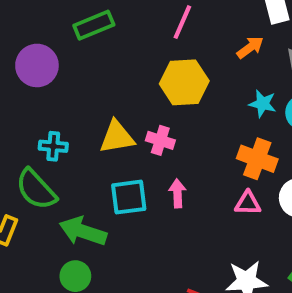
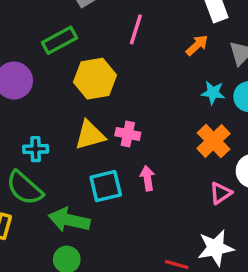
yellow hexagon: (184, 82) -> (95, 79), moved
orange cross: (257, 159) -> (213, 141), turned 32
pink triangle: (248, 203) -> (221, 193), moved, turned -30

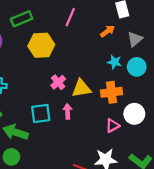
pink cross: (128, 134) -> (58, 82), turned 32
yellow triangle: (90, 135) -> (81, 88), moved
orange cross: (213, 141) -> (112, 92), turned 30

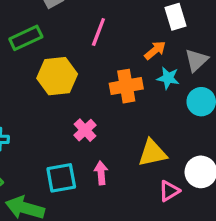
cyan star: (114, 62) -> (168, 78), moved
yellow triangle: (81, 88) -> (152, 153), moved
orange cross: (112, 92) -> (126, 86), moved

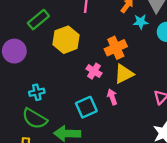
orange cross: (126, 86) -> (116, 48), moved
yellow triangle: (152, 153) -> (124, 74), moved

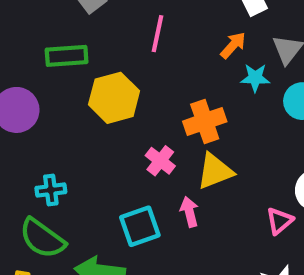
green rectangle: (38, 20) -> (67, 56), turned 30

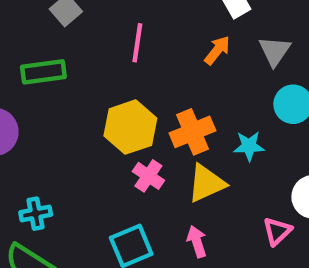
cyan star: (255, 78) -> (249, 146), moved
yellow hexagon: (114, 98) -> (130, 127), moved
pink arrow: (189, 212) -> (197, 241), moved

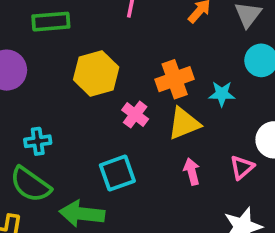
yellow hexagon: (130, 127) -> (96, 73), moved
pink arrow: (197, 241) -> (192, 172), moved

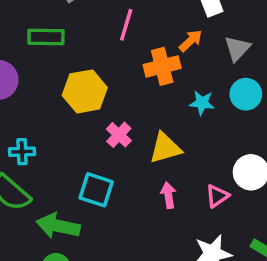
orange cross: (175, 79) -> (162, 66), moved
cyan star: (222, 94) -> (202, 103), moved
cyan square: (117, 173) -> (96, 190), turned 32

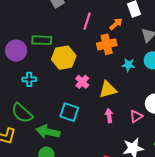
green rectangle: (46, 37) -> (42, 40), moved
orange arrow: (191, 41) -> (116, 24), moved
cyan cross: (22, 152) -> (29, 79), moved

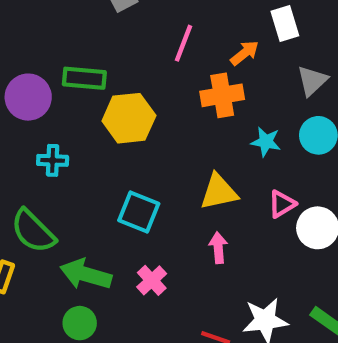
pink cross: (82, 82) -> (152, 280), moved
cyan square: (69, 112) -> (139, 212), moved
pink triangle: (136, 116) -> (282, 204), moved

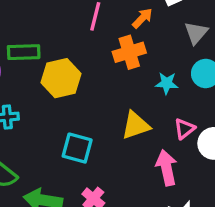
pink arrow: (218, 248) -> (167, 168), moved, size x1.5

